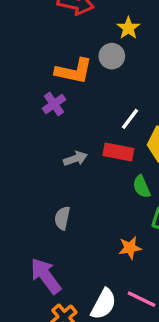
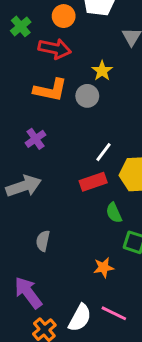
orange L-shape: (74, 71) -> (50, 90), moved
red rectangle: (118, 152) -> (93, 182), turned -30
gray arrow: (75, 159) -> (24, 186), moved, size x1.6

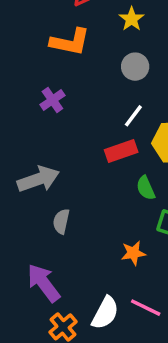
gray circle: (87, 96) -> (135, 67), moved
gray arrow: (24, 186) -> (38, 179), moved

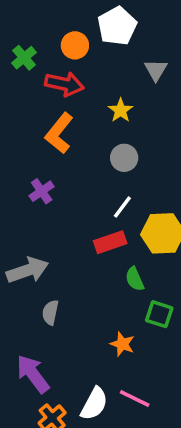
orange L-shape: (70, 42) -> (59, 133), turned 117
orange star: (133, 253) -> (122, 344), turned 30

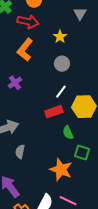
orange star: (122, 344) -> (61, 170), size x1.6

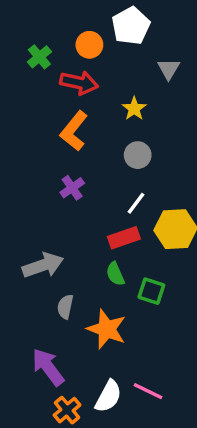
purple cross: (15, 83) -> (72, 188), moved
green semicircle: (68, 133) -> (115, 274), moved
green square: (82, 153) -> (151, 291), moved
orange star: (61, 170) -> (107, 329), moved

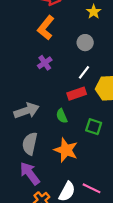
yellow star: (134, 109) -> (94, 12), moved
green semicircle: (115, 274) -> (62, 116), moved
gray semicircle: (65, 307) -> (30, 144), moved, size x1.5

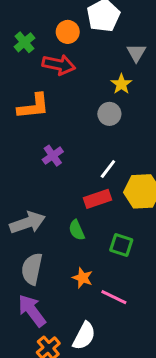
orange L-shape: (46, 28) -> (33, 106), moved, turned -135
gray circle: (85, 43) -> (109, 114), moved
orange star: (66, 150) -> (83, 278), size x0.6
pink line: (92, 188) -> (114, 297), moved

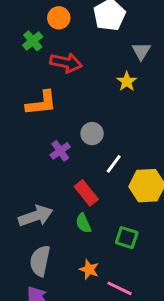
orange circle: (68, 32) -> (59, 18), moved
gray circle: (109, 114) -> (92, 134), moved
red rectangle: (97, 199) -> (86, 193), moved, turned 70

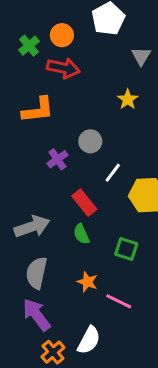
orange circle: (59, 18) -> (62, 35), moved
yellow star: (127, 81) -> (128, 99), moved

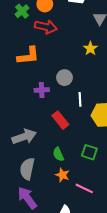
purple cross: (57, 159) -> (42, 90), turned 32
white line: (113, 173) -> (80, 99), turned -40
green semicircle: (81, 234) -> (58, 154), moved

